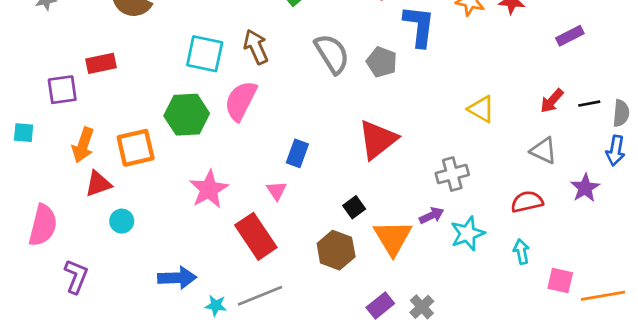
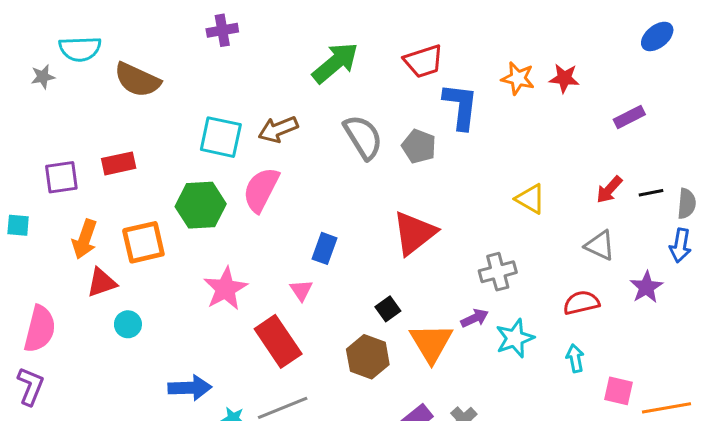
brown arrow: (256, 47) -> (278, 129), turned -88
red rectangle: (101, 63) -> (119, 163), moved
purple L-shape: (76, 276) -> (30, 386), moved

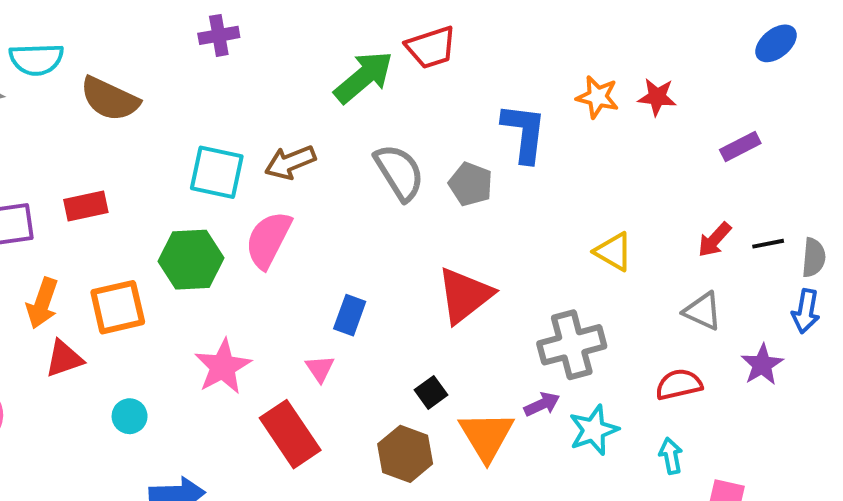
red trapezoid: (424, 61) -> (431, 47), moved
gray cross: (498, 272) -> (572, 345), size x1.4
cyan circle: (128, 324) -> (130, 416), moved

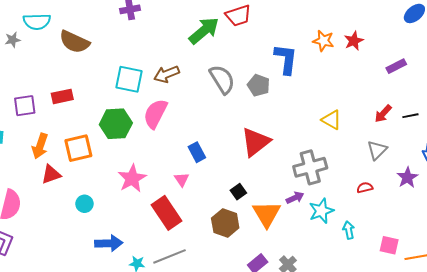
red star: (657, 97) -> (354, 41), turned -30
gray triangle: (703, 311) -> (377, 150), turned 50
blue rectangle: (350, 315) -> (197, 152), turned -48
red semicircle: (679, 384) -> (365, 188), size x0.7
cyan arrow: (671, 456) -> (349, 230), moved

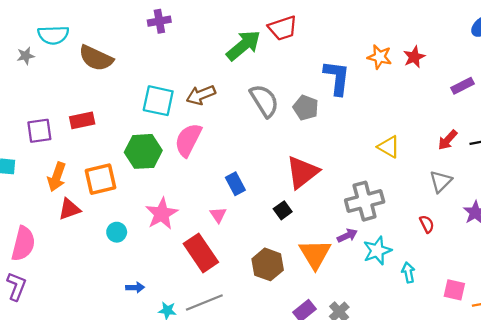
red semicircle: (365, 188) -> (427, 224), turned 77
black square: (238, 192) -> (283, 210), moved
cyan circle: (84, 204) -> (117, 232), moved
blue arrow: (109, 243) -> (135, 287), size x0.6

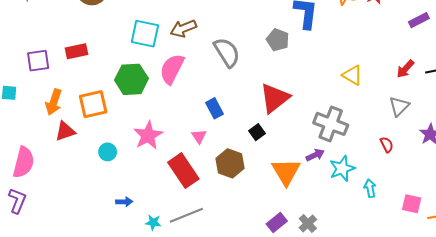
gray semicircle: (264, 101) -> (227, 52), moved
gray cross: (365, 201) -> (331, 124), turned 36
brown hexagon: (268, 264) -> (230, 163), moved

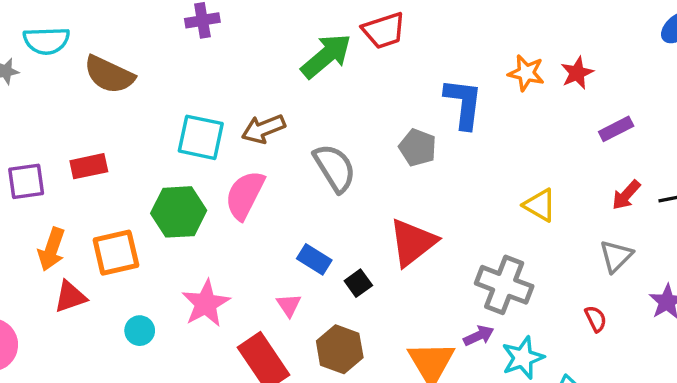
purple rectangle: (419, 20) -> (616, 129), moved
blue rectangle: (214, 108) -> (314, 259), turned -30
black square: (257, 132) -> (358, 283), moved

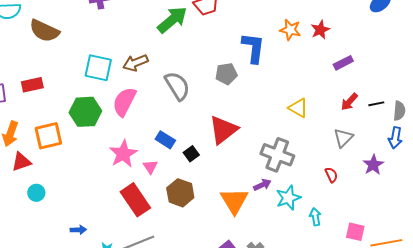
gray pentagon: (418, 148) -> (226, 74), turned -30
pink star: (206, 303) -> (123, 154), moved
cyan circle: (140, 331) -> (36, 193), moved

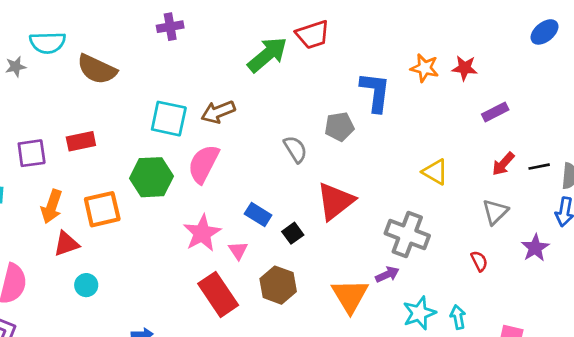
red star: (320, 30) -> (465, 68), turned 30
gray semicircle: (177, 86) -> (295, 149), moved, size x0.7
cyan star: (288, 198) -> (419, 313), moved

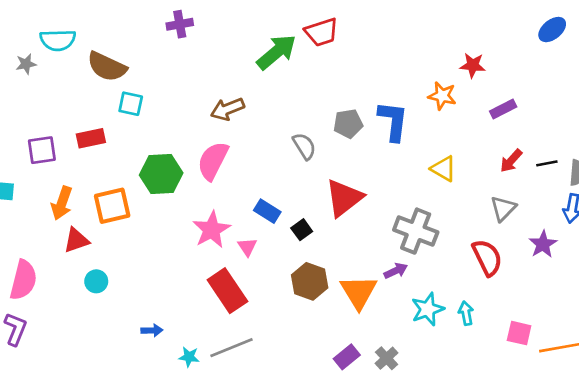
orange star: (425, 68) -> (442, 96), moved
blue L-shape: (375, 92) -> (393, 121), moved
cyan square: (169, 119) -> (131, 104), moved, size x0.7
red semicircle: (479, 261) -> (487, 257), size x1.8
brown hexagon: (278, 285) -> (310, 281), moved

